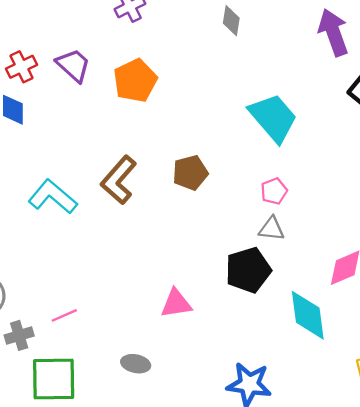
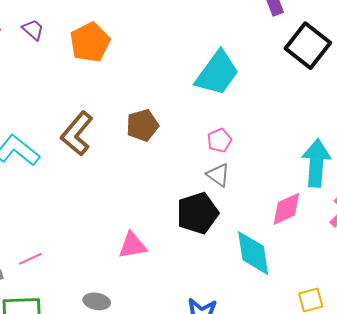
purple trapezoid: (73, 65) -> (33, 30), size x0.7
cyan trapezoid: (273, 118) -> (217, 73), turned 78
gray triangle: (272, 229) -> (218, 175), turned 30

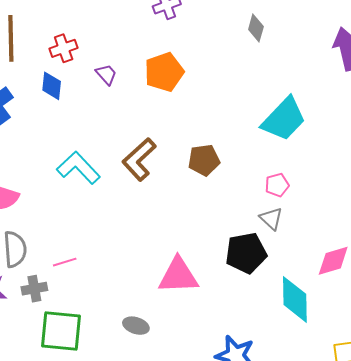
purple trapezoid: (33, 30) -> (106, 74), moved
pink triangle: (132, 245) -> (178, 276), size x1.4
pink line: (30, 259) -> (65, 262), moved

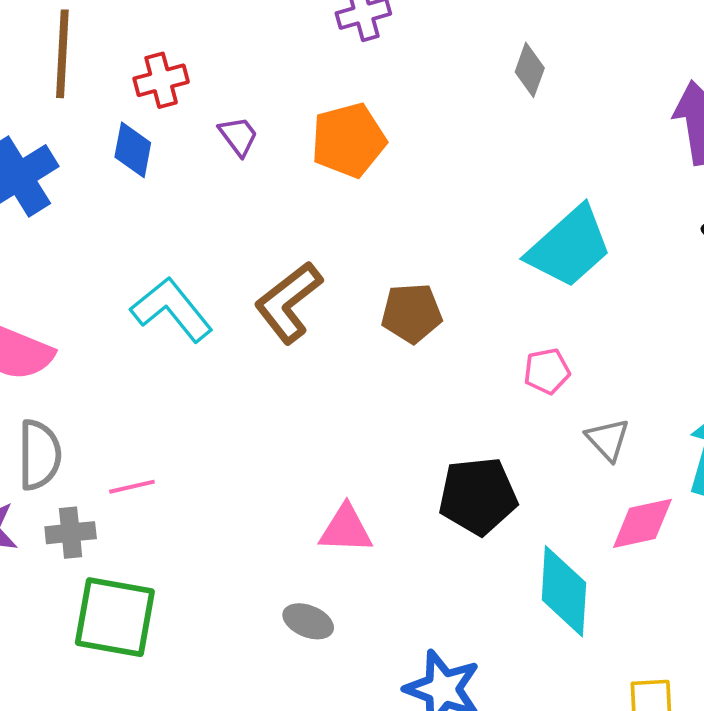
gray triangle: (271, 218) -> (608, 439), moved
pink triangle: (178, 276) -> (346, 529), size x0.7
gray ellipse: (136, 326) -> (308, 621), moved

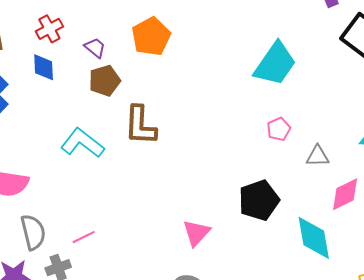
brown L-shape: (288, 302) -> (140, 125), turned -36
brown pentagon: (412, 313) -> (105, 81), moved
gray triangle: (608, 439) -> (318, 156), turned -35
pink triangle: (346, 529) -> (196, 233), turned -36

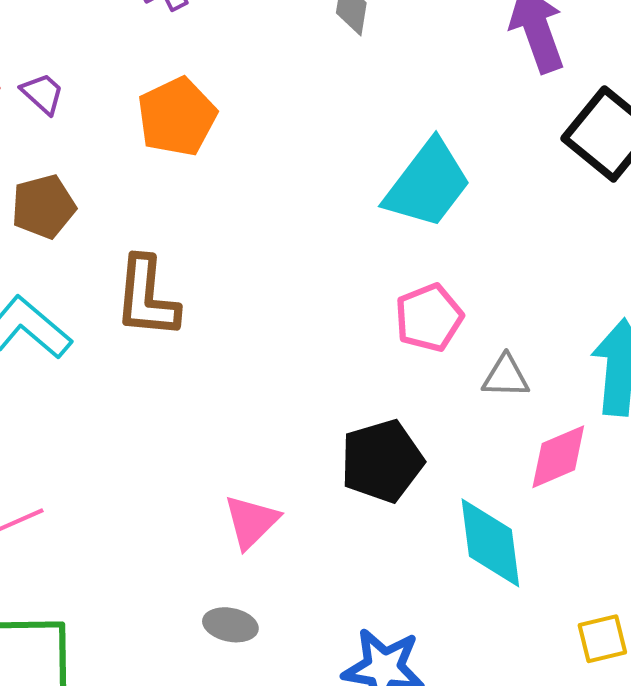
purple trapezoid: (95, 48) -> (43, 94), moved
brown pentagon: (105, 81) -> (43, 207), moved
pink pentagon: (279, 129) -> (429, 318), size x1.4

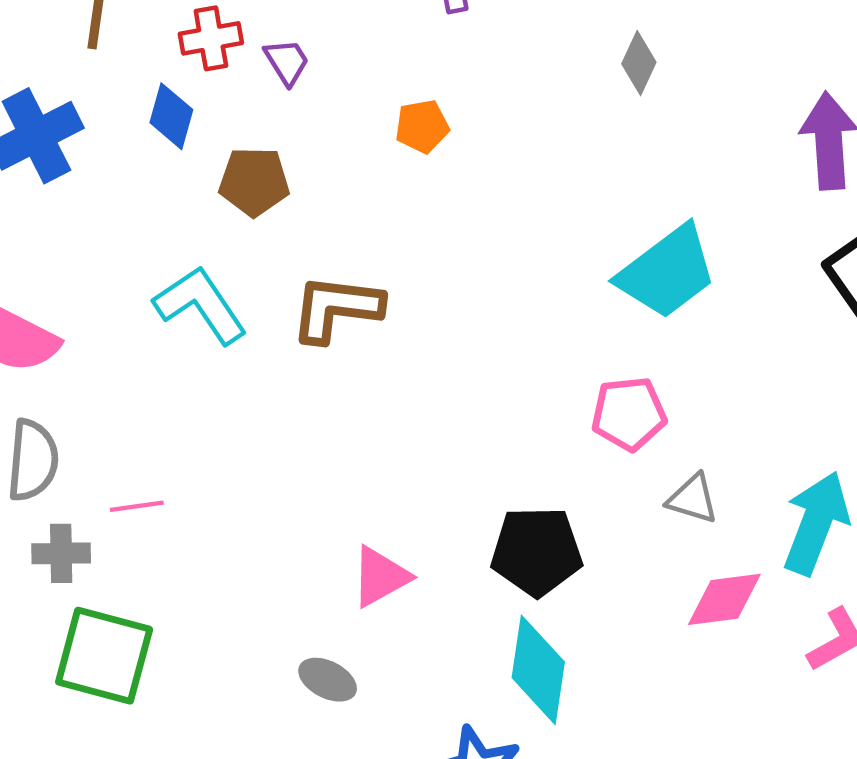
orange pentagon: (177, 117) -> (422, 126), size x0.6
brown L-shape: (147, 297) -> (336, 308), turned 76
cyan diamond: (490, 543) -> (538, 670), moved

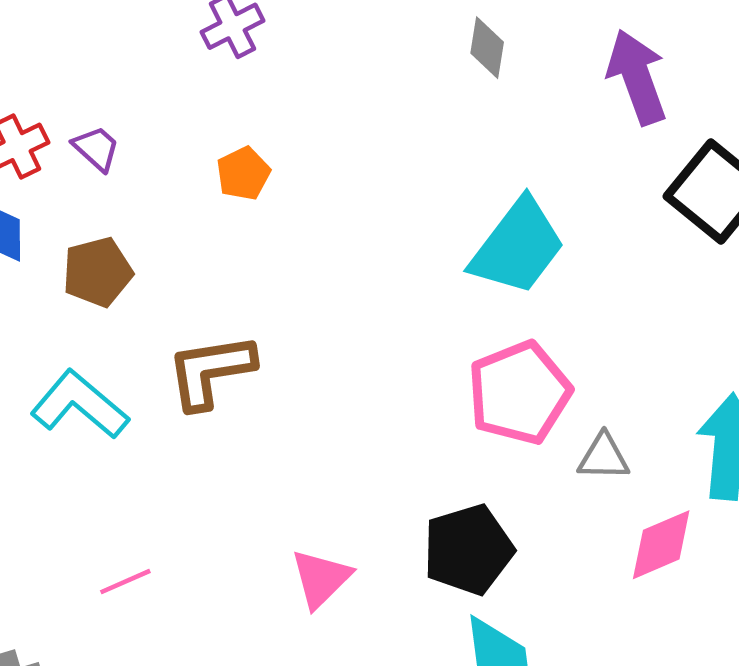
gray diamond: (639, 63) -> (487, 48), moved
pink pentagon: (629, 414) -> (519, 393), size x1.4
pink line: (137, 506) -> (125, 582), moved
pink triangle: (380, 577) -> (321, 579), moved

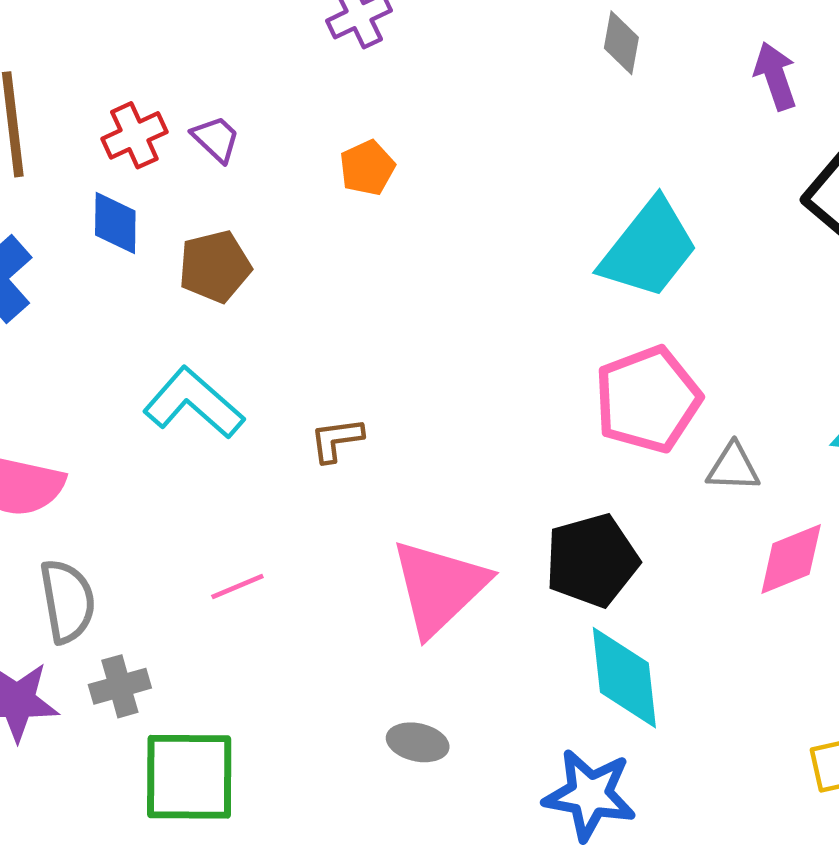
purple arrow: (637, 77) -> (775, 76), size x0.7
brown L-shape: (211, 371) -> (336, 440), moved, size x0.6
pink triangle: (321, 579) -> (439, 587), size x1.6

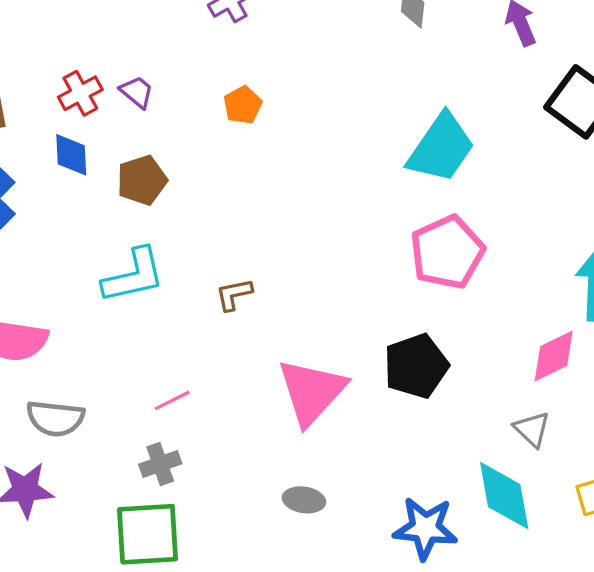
cyan L-shape: (194, 403) -> (134, 276), turned 130
gray triangle: (733, 467) -> (532, 429), moved, turned 45
gray semicircle: (67, 601) -> (55, 418), turned 110
cyan diamond: (624, 678) -> (504, 496), moved
gray cross: (120, 686) -> (160, 464), moved

